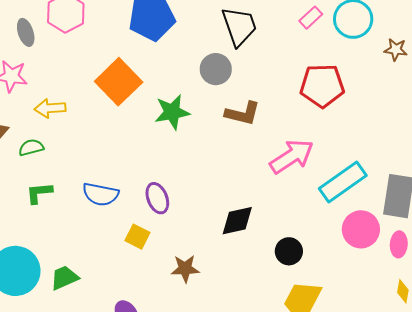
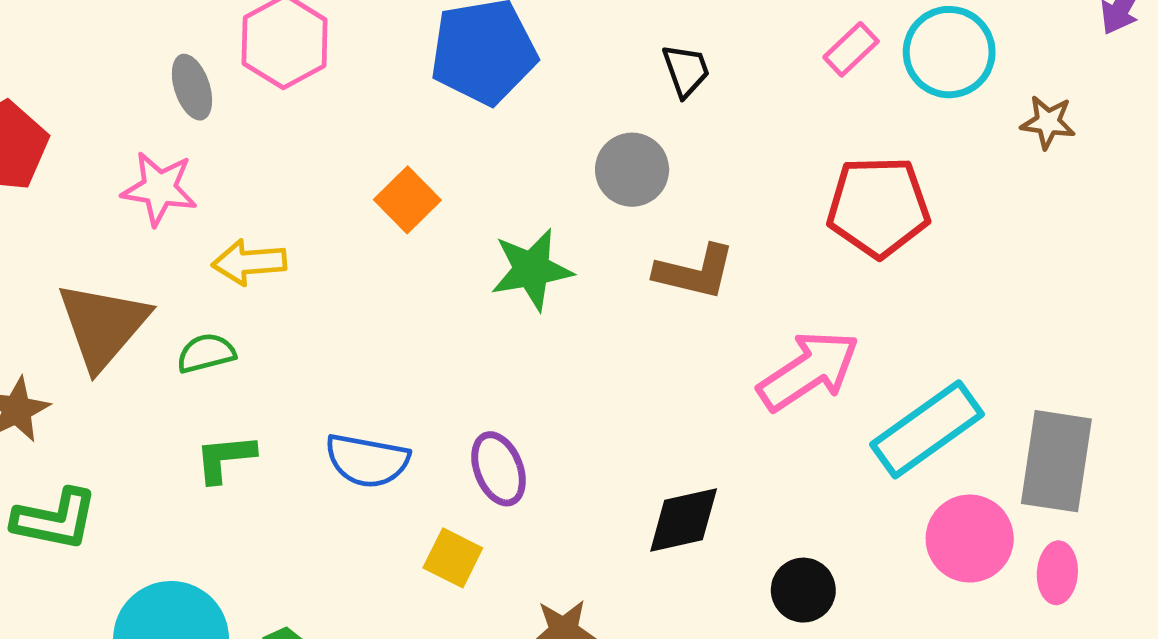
black trapezoid: (239, 26) -> (686, 70), size x0.6
orange square: (119, 82) -> (407, 200), size x0.6

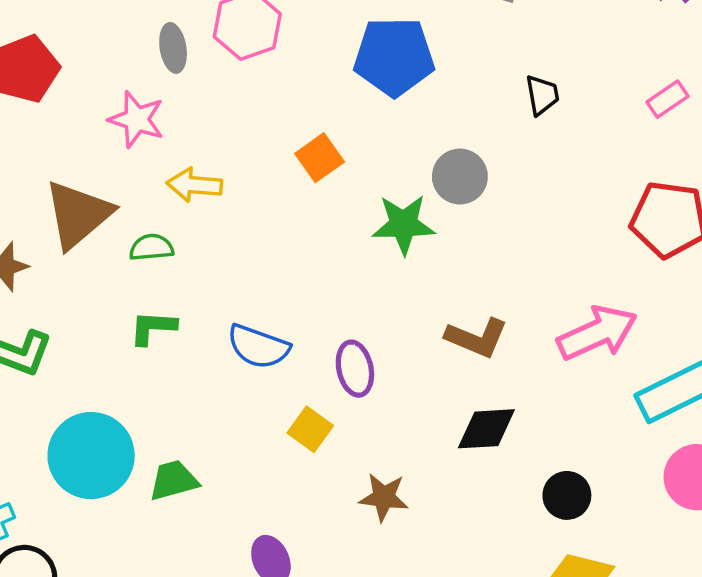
gray circle: (632, 170) -> (460, 177), moved
brown L-shape: (695, 272) -> (477, 338), moved

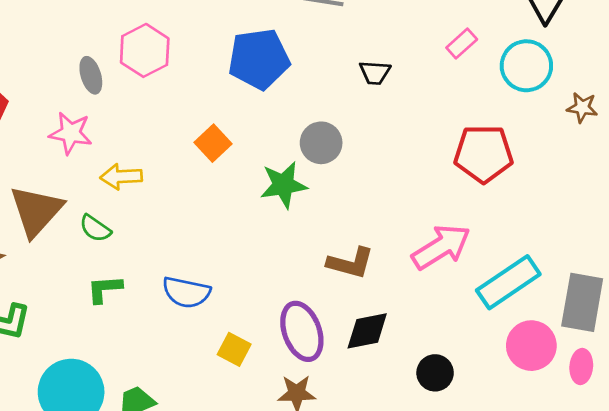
black trapezoid: (542, 95) -> (375, 73), turned 112
pink rectangle: (668, 99) -> (462, 44), moved
green semicircle: (151, 247) -> (95, 228), turned -132
purple ellipse: (355, 369) -> (302, 331), moved, size x1.4

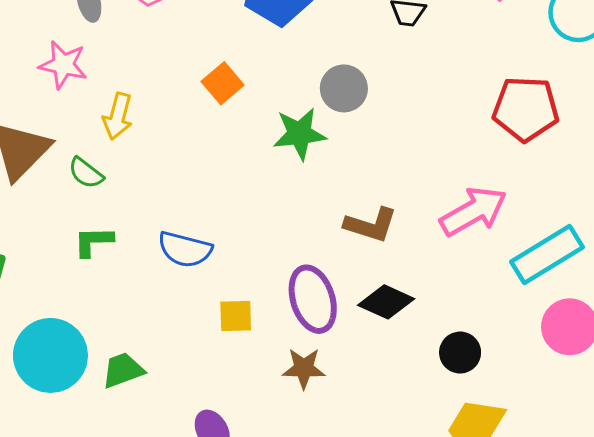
yellow arrow: (121, 177) -> (118, 116), turned -75
black diamond: (367, 331) -> (386, 302), turned 33
yellow square: (234, 349) -> (236, 316), turned -32

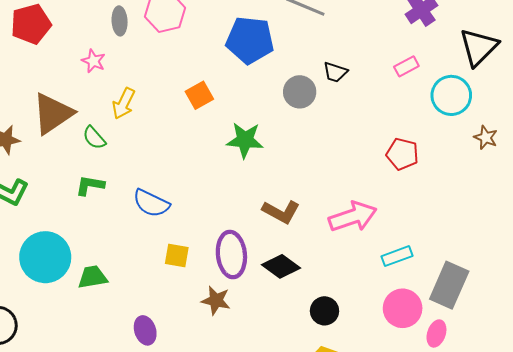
pink star: (63, 65) -> (93, 61), size x0.7
gray circle: (344, 88) -> (300, 92), moved
red pentagon: (526, 109) -> (402, 154), size x0.7
cyan rectangle: (547, 255) -> (397, 256), size x0.6

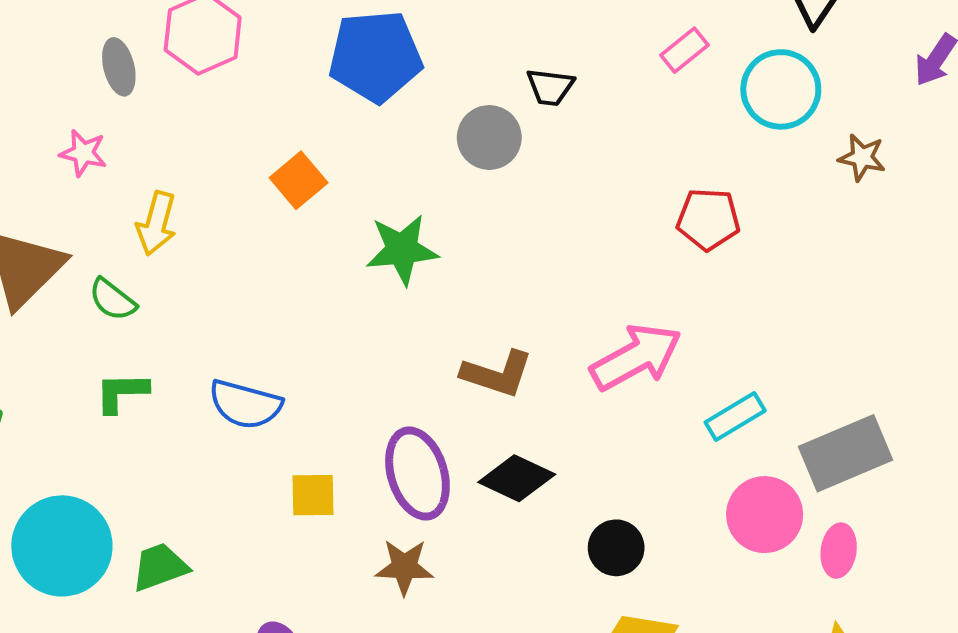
gray rectangle: (449, 285) -> (845, 453), turned 54

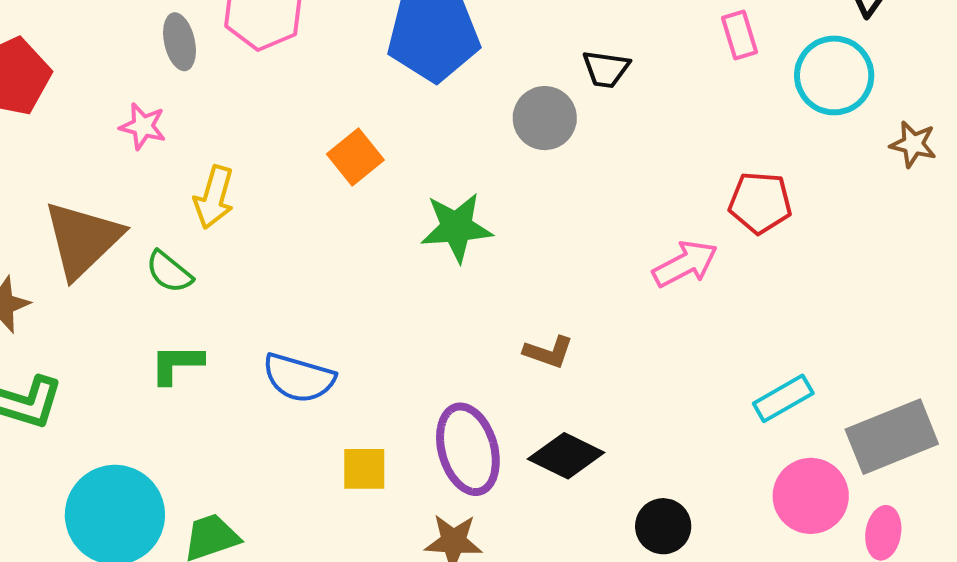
pink rectangle: (685, 50) -> (739, 35), turned -69
pink arrow: (636, 357) -> (685, 264), moved, size x0.7
brown L-shape: (497, 374) -> (548, 352), size x0.7

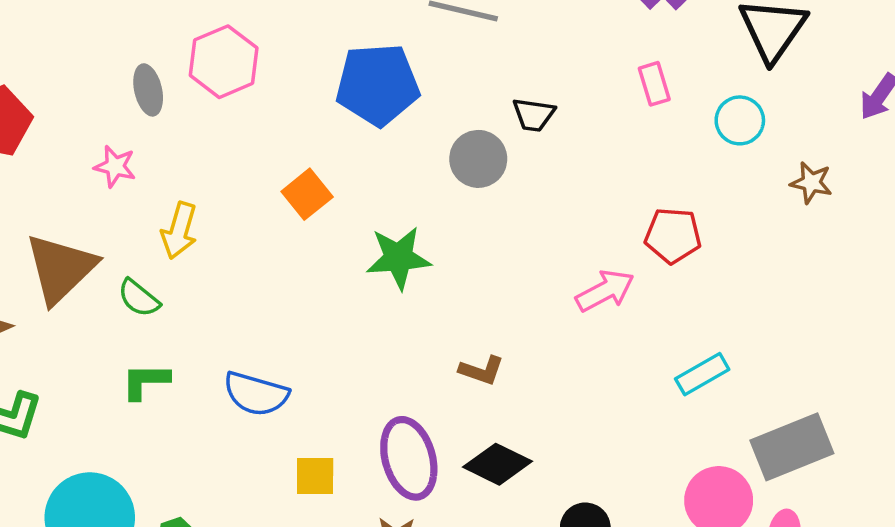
cyan circle: (834, 75) -> (740, 120), size x0.7
cyan rectangle: (783, 398) -> (702, 374), moved

